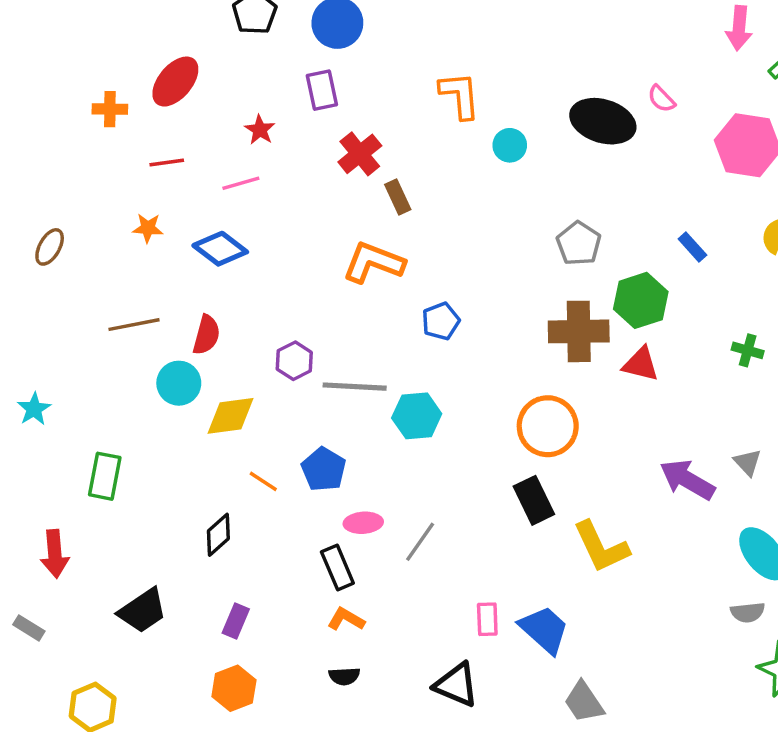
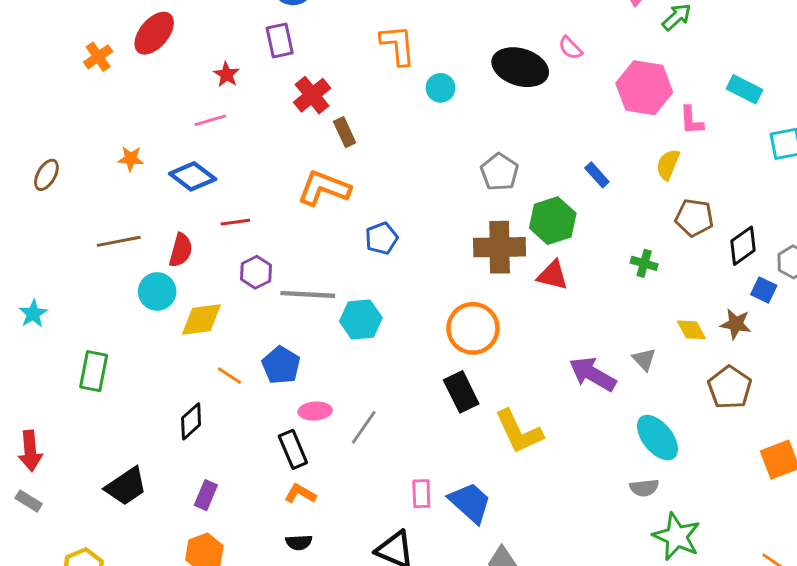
orange cross: (110, 109) -> (98, 57), turned -36
red line: (167, 163) -> (235, 222), moved
red arrow: (55, 554) -> (30, 451), moved

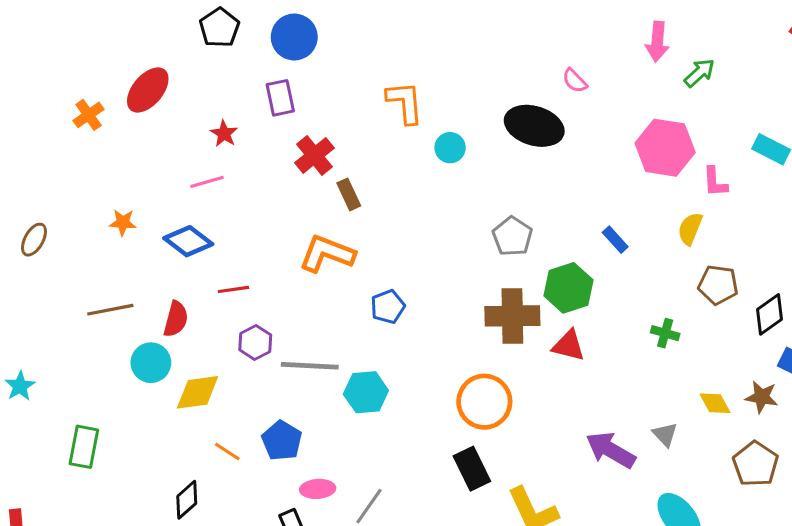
pink semicircle: (570, 48) -> (575, 81), moved

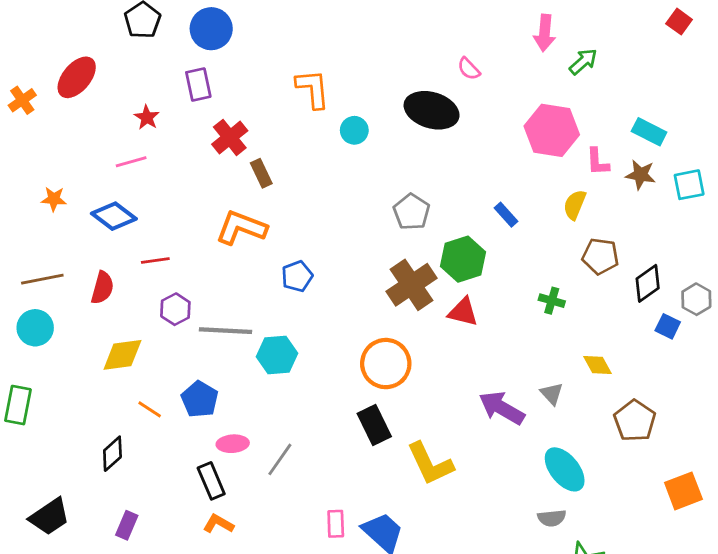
brown cross: (512, 316) -> (412, 285), turned -33
cyan circle: (151, 363) -> (35, 328), moved
brown star: (762, 397) -> (640, 175), moved

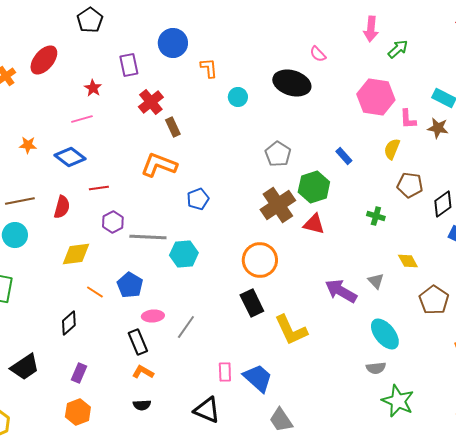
blue circle: (211, 29) -> (173, 43), moved
orange L-shape: (313, 89) -> (209, 68), size x0.7

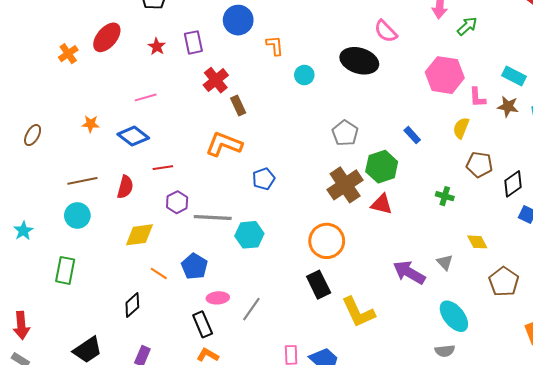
pink semicircle: (318, 54) -> (386, 31), size x1.4
red star: (93, 88) -> (157, 47), moved

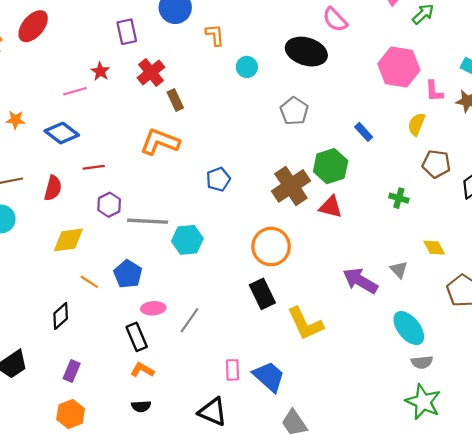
red star: (157, 47) -> (100, 71), moved
gray pentagon: (345, 133) -> (294, 111), moved
blue pentagon: (264, 179) -> (218, 179), moved
gray semicircle: (445, 351) -> (422, 362), moved

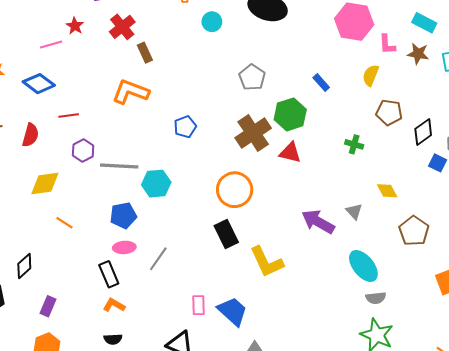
gray pentagon: (294, 111) -> (252, 77), moved
blue pentagon: (128, 274) -> (123, 215), moved, turned 30
black diamond: (61, 316) -> (24, 266), moved

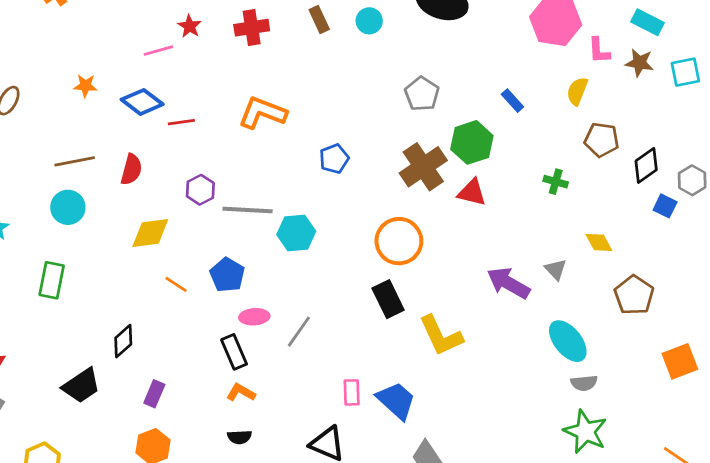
red cross: (122, 27) -> (252, 28), turned 30
brown rectangle: (145, 53) -> (319, 19), moved
red line: (69, 116) -> (181, 122), moved
blue pentagon: (123, 215) -> (227, 275), moved, turned -30

